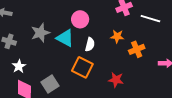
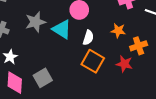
orange square: (82, 67) -> (93, 61), moved
red star: (116, 80) -> (124, 64), moved

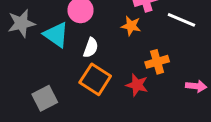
orange star: (118, 31) -> (131, 26), moved
gray square: (43, 78) -> (45, 98), moved

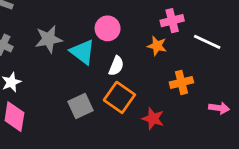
red star: (137, 85) -> (153, 119), moved
gray square: (45, 98) -> (81, 106), moved

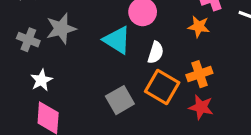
gray star: (49, 39) -> (61, 29), moved
orange cross: (181, 82) -> (199, 74), moved

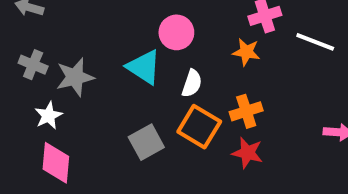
gray star: (61, 29) -> (75, 77), moved

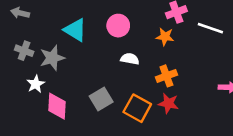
cyan triangle: (144, 67) -> (75, 30), moved
white semicircle: (192, 83) -> (130, 59), turned -96
orange square: (199, 127) -> (137, 108), moved
pink diamond: (56, 163) -> (57, 106), moved

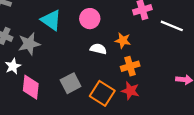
orange star: (165, 37) -> (123, 40), moved

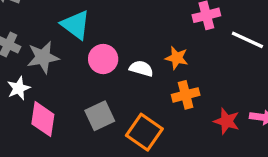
pink circle: (90, 19) -> (103, 59), moved
red star: (130, 91) -> (227, 121), moved

